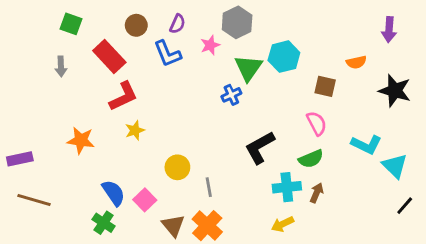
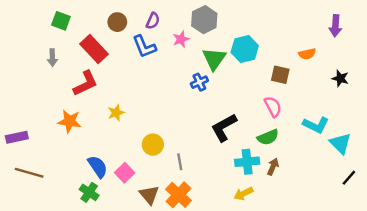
black star: (395, 91) -> (340, 78), size x0.6
red L-shape: (123, 96) -> (85, 83), moved

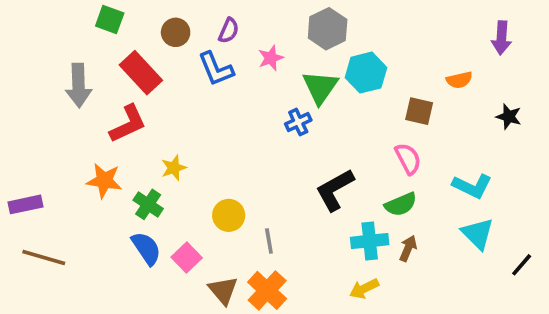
gray hexagon: (204, 20) -> (328, 29), moved
green square: (61, 21) -> (110, 20), moved
gray arrow: (52, 58) -> (79, 85), size x1.6
cyan triangle: (340, 143) -> (478, 234), moved
green cross: (89, 192) -> (148, 204), moved

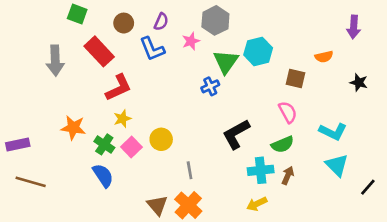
gray hexagon: (328, 29) -> (215, 20), moved
red L-shape: (128, 124) -> (119, 88), moved
yellow circle: (229, 215) -> (161, 139), moved
pink square: (187, 257) -> (131, 147), moved

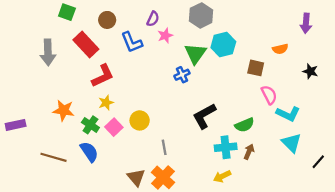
gray hexagon: (215, 20) -> (201, 15), moved
purple semicircle: (161, 22) -> (153, 19), moved
pink semicircle: (288, 112) -> (269, 95), moved
brown line: (31, 182) -> (54, 157), moved

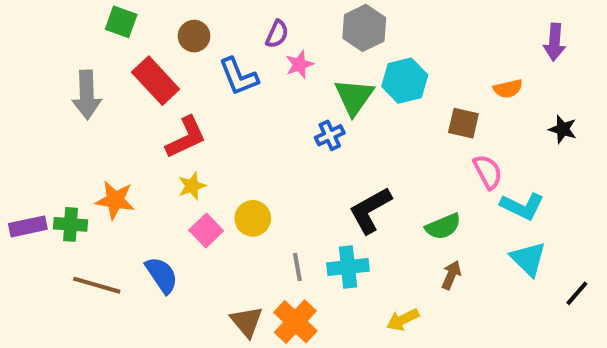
green cross: (90, 125) -> (70, 224), moved, turned -30
cyan cross: (226, 147) -> (348, 267), moved

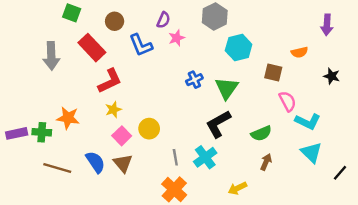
green triangle: (354, 97) -> (227, 88), moved
cyan cross: (348, 267) -> (205, 157), turned -30
brown triangle: (247, 322) -> (123, 163), moved

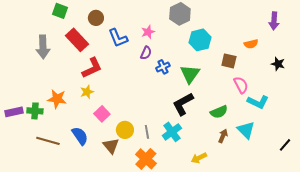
purple semicircle: (163, 20) -> (146, 53), moved
yellow star: (113, 110) -> (87, 92), moved
yellow circle: (149, 129) -> (125, 130), moved
cyan triangle: (311, 152) -> (246, 130), moved
brown triangle: (123, 163) -> (111, 146), moved

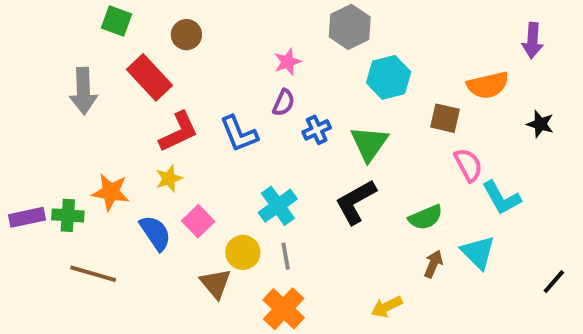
blue L-shape: (118, 38) -> (239, 134), moved
orange semicircle: (251, 44) -> (488, 85), size x1.5
cyan L-shape: (258, 102) -> (501, 198), turned 35
cyan cross: (172, 132) -> (278, 206), moved
blue semicircle: (80, 136) -> (155, 233), moved

